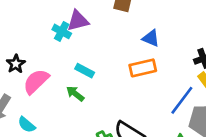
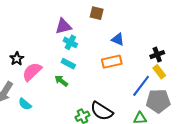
cyan cross: (62, 31) -> (70, 42), moved

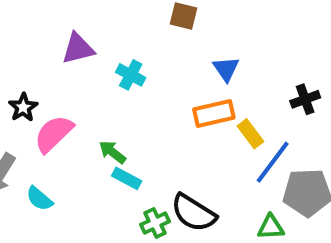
purple triangle: (63, 26) -> (78, 49), moved
blue triangle: (118, 39) -> (226, 69), turned 32
cyan rectangle: (68, 64) -> (127, 178), moved
yellow rectangle: (159, 72) -> (250, 134), moved

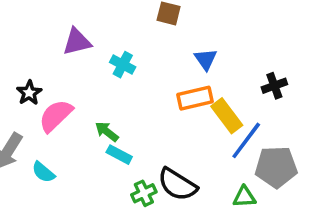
yellow rectangle: (250, 134) -> (227, 116), size x1.4

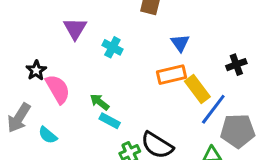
purple triangle: (77, 42) -> (75, 29), turned -45
pink semicircle: (56, 116) -> (58, 89), turned 104

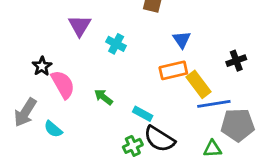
blue line: (213, 109) -> (214, 104), turned 44
cyan rectangle: (110, 121) -> (143, 114), moved

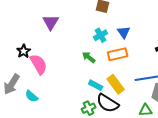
cyan cross: (116, 44) -> (101, 35), moved, turned 32
yellow rectangle: (199, 84) -> (116, 84), moved
green arrow: (103, 97) -> (89, 57), moved

